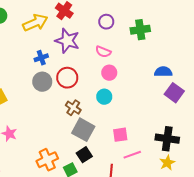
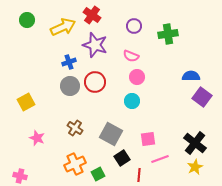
brown cross: (73, 108) -> (75, 128), moved
black cross: (167, 139) -> (195, 143), turned 30
black square: (84, 155) -> (122, 158), moved

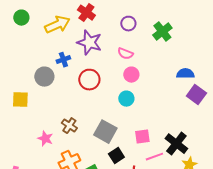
green cross: (168, 34) -> (162, 32), turned -30
gray circle: (70, 86) -> (44, 77), moved
yellow square: (26, 102) -> (20, 100), turned 30
pink star: (37, 138) -> (45, 139), moved
black cross: (195, 143) -> (176, 144), moved

